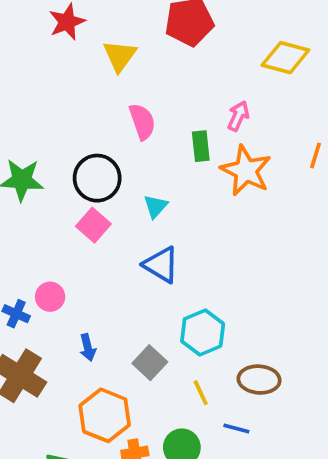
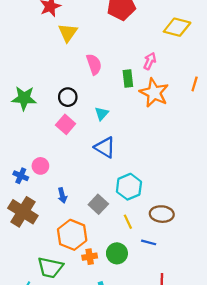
yellow triangle: (120, 56) -> (68, 33), moved
black circle: (97, 178) -> (68, 97), size x0.7

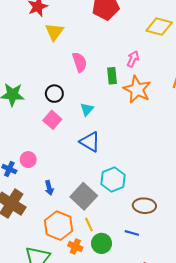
gray square: (98, 204) -> (84, 196), size x1.4
yellow line: (128, 222) -> (89, 225), moved
orange cross: (90, 257) -> (75, 247), turned 32

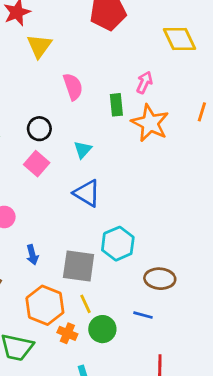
yellow diamond: (159, 27) -> (179, 39), turned 50
gray square: (84, 196) -> (79, 266), turned -35

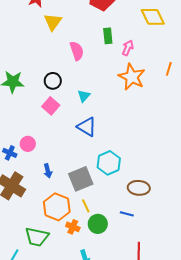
green rectangle: (116, 105) -> (108, 36), moved
gray square: (79, 266) -> (81, 179), turned -30

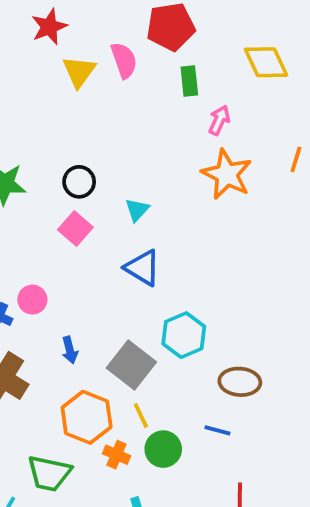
green rectangle: (108, 36) -> (189, 81), moved
pink semicircle: (77, 51) -> (124, 60), moved
gray square: (81, 179) -> (131, 365), turned -30

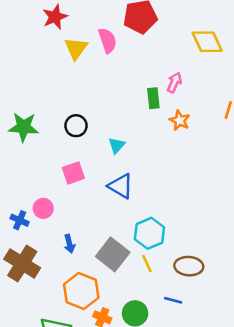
green rectangle: (189, 81) -> (153, 98), moved
orange star: (227, 174) -> (180, 120), size x0.6
pink square: (75, 229) -> (73, 173), moved, turned 30
yellow line: (141, 415) -> (147, 263), moved

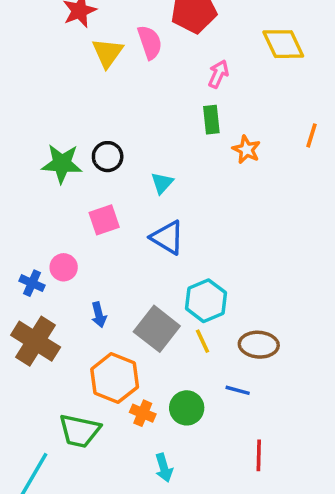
pink arrow: (174, 82) -> (218, 74), moved
green star: (24, 127) -> (62, 164), moved

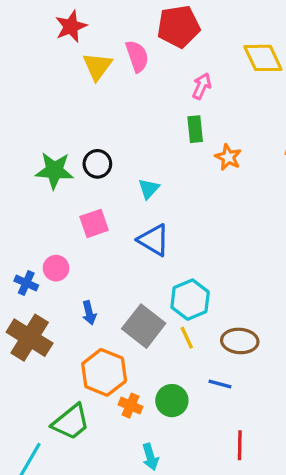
green trapezoid: (79, 431) -> (71, 422), turned -51

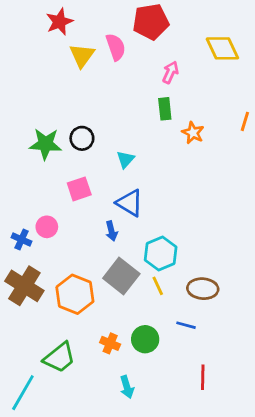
blue arrow: (89, 313) -> (111, 231), moved
orange hexagon: (104, 372) -> (75, 294), moved

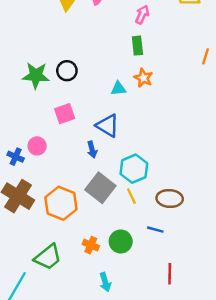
orange star: (193, 133) -> (143, 78), moved
cyan triangle: (125, 159) -> (118, 89), moved, turned 42

